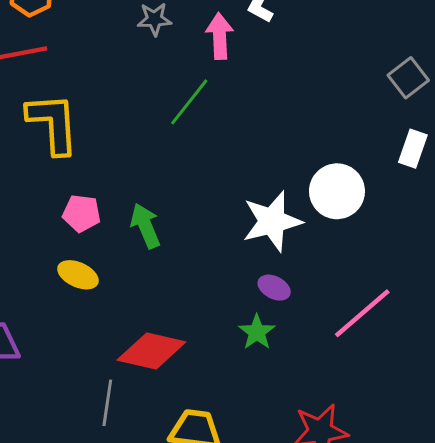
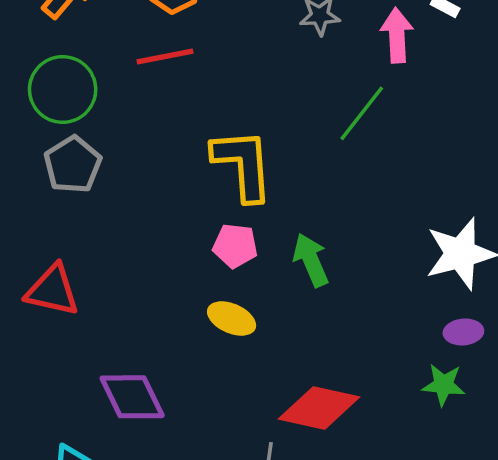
yellow L-shape: (53, 123) -> (243, 165), moved
purple ellipse: (274, 288) -> (463, 332), turned -32
green star: (257, 332) -> (443, 385), turned -30

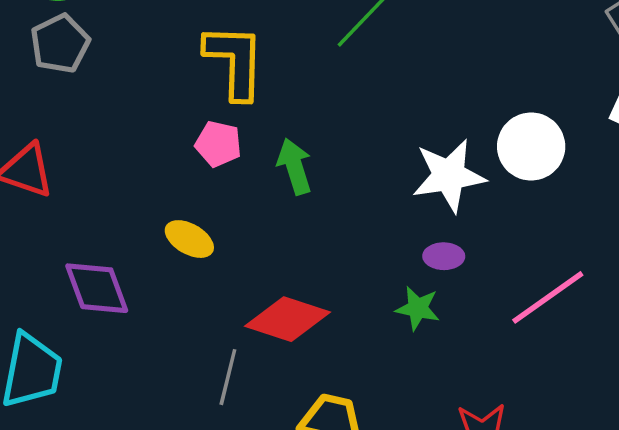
yellow ellipse: (232, 318) -> (189, 239), moved

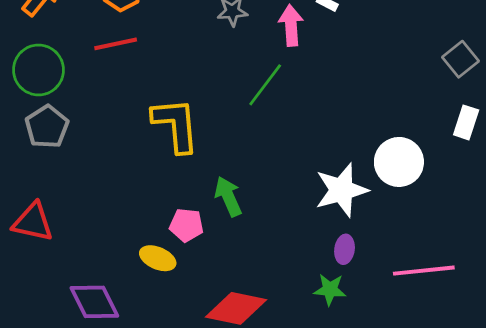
pink pentagon: (218, 144) -> (186, 225), moved
purple ellipse: (444, 256) -> (345, 249), turned -76
pink line: (548, 297) -> (424, 271), turned 36

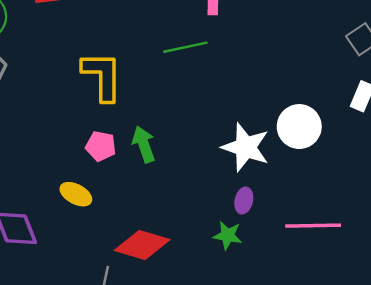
green line: (265, 85) -> (185, 47), turned 36
white star: (341, 190) -> (246, 147), turned 30
pink pentagon: (186, 225) -> (101, 146), moved

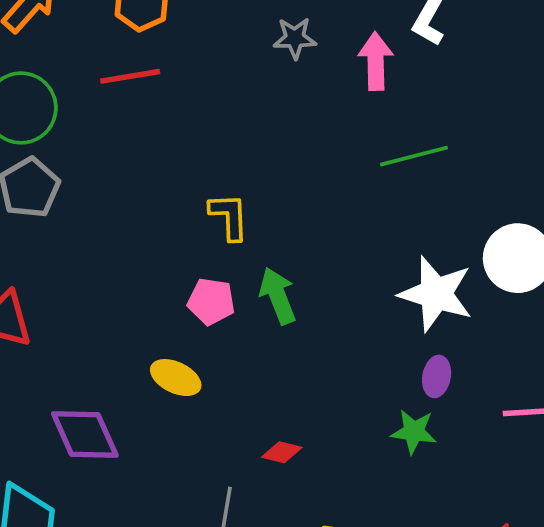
green line: (185, 47) -> (414, 156), moved
yellow L-shape: (102, 76) -> (229, 217), moved, size x0.6
red diamond: (142, 245) -> (282, 452), size x0.5

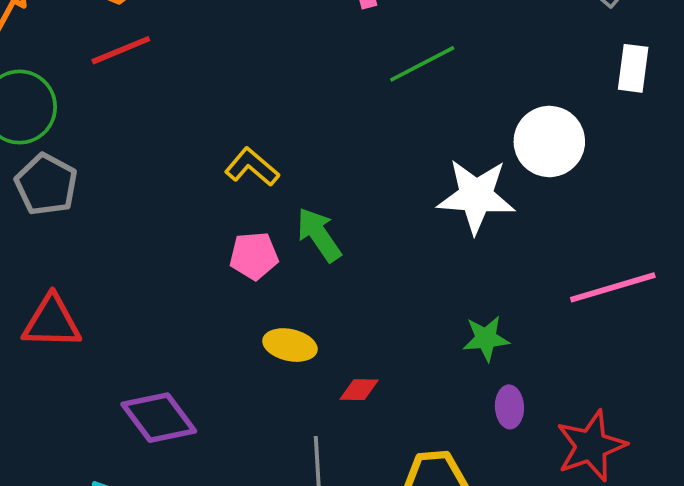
yellow L-shape: (229, 217) -> (252, 167), turned -34
purple ellipse: (437, 376) -> (509, 407), moved
yellow ellipse: (176, 378) -> (290, 345), moved

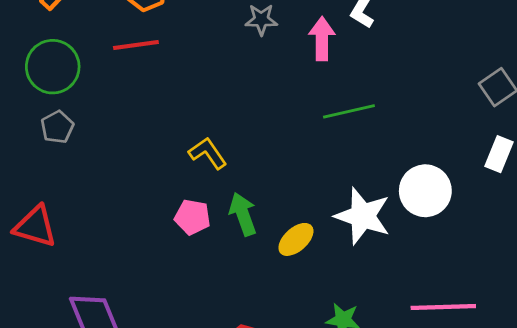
gray pentagon: (46, 184) -> (57, 127), size x0.7
yellow ellipse: (290, 345) -> (296, 239), moved, turned -69

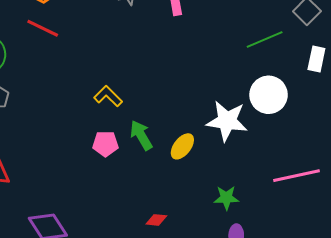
red line: (136, 45) -> (43, 28), turned 44
green line: (349, 111) -> (265, 40), moved

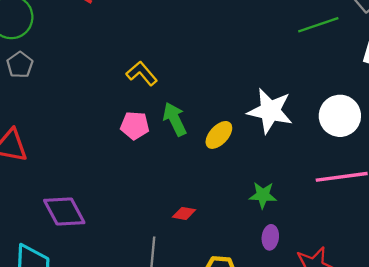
white circle: (269, 95) -> (340, 116), moved

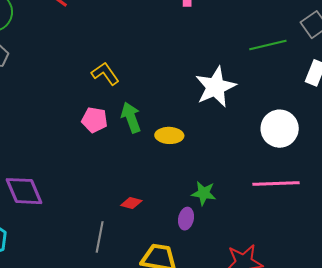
white star: (270, 111) -> (215, 87), moved, turned 30
yellow ellipse: (219, 135) -> (169, 135), turned 44
purple ellipse: (270, 237) -> (186, 219), moved

